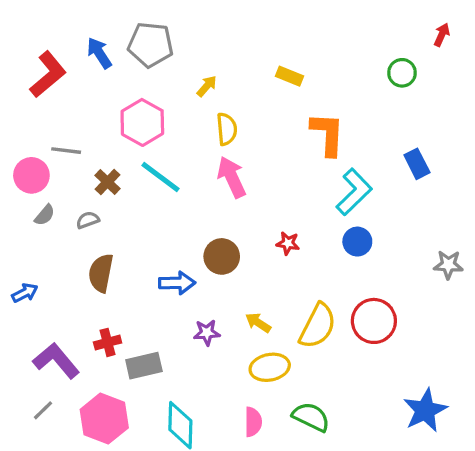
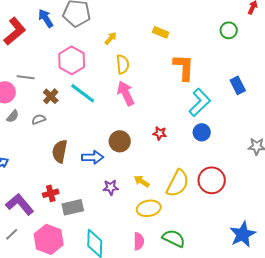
brown semicircle: (101, 273) -> (60, 151), moved

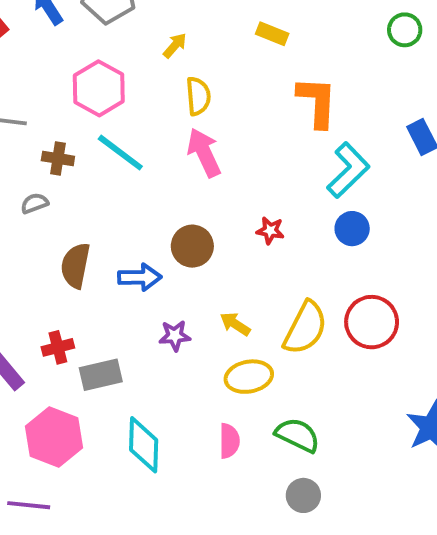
brown cross: (51, 96) -> (58, 158), turned -35

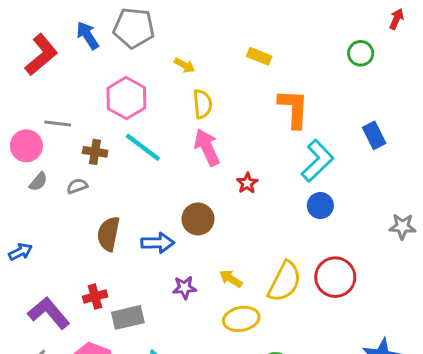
yellow arrow: (175, 45) -> (185, 65), turned 78
red star: (270, 231) -> (247, 183), moved, turned 30

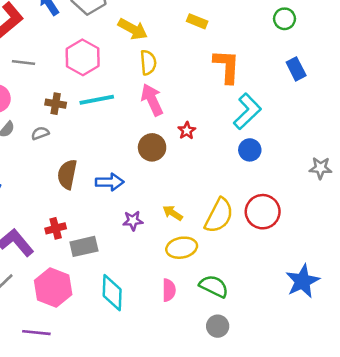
yellow arrow: (185, 65) -> (133, 29), size x1.6
gray line: (58, 123) -> (23, 62), moved
blue rectangle: (374, 135) -> (296, 69), moved
cyan line: (143, 147) -> (97, 100), turned -48
brown circle: (198, 219) -> (152, 147), moved

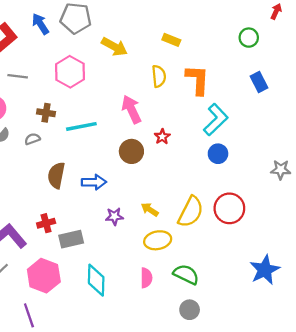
yellow semicircle: (148, 62) -> (159, 76), moved
cyan line: (97, 100) -> (81, 126), moved
purple line: (36, 333) -> (29, 315), turned 65

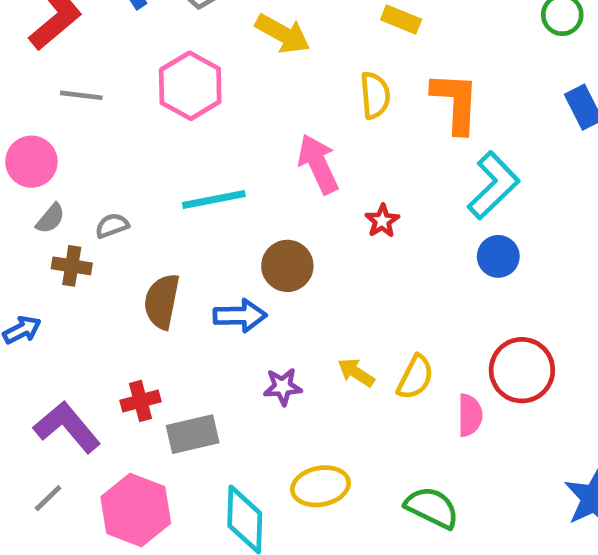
brown cross: (46, 113) -> (72, 266), moved
brown circle: (131, 151) -> (287, 266), moved
yellow semicircle: (191, 212) -> (415, 377), moved, size x0.7
yellow ellipse: (158, 240) -> (321, 486), moved
pink semicircle: (146, 278) -> (470, 415), moved

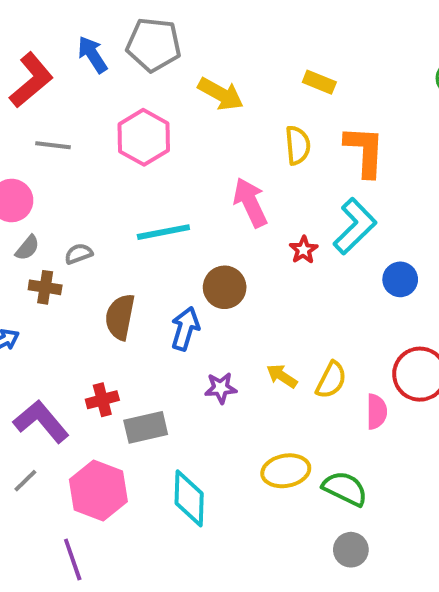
cyan L-shape: (494, 185) -> (355, 226), moved
blue arrow: (240, 316) -> (185, 329), turned -72
yellow ellipse: (321, 486) -> (286, 471), moved

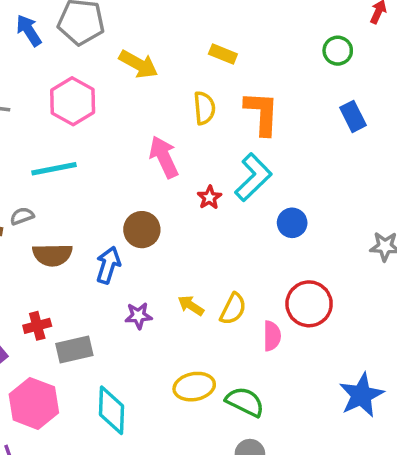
cyan line: (163, 232) -> (54, 169), moved
gray semicircle: (79, 254) -> (22, 216), moved
brown semicircle: (120, 317) -> (52, 255), turned -102

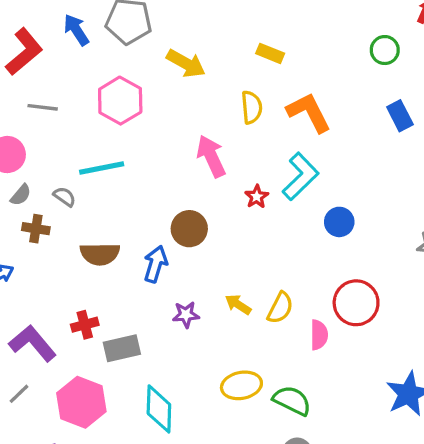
orange L-shape: (262, 113) -> (309, 112), turned -30
gray semicircle: (22, 216) -> (65, 197), moved, turned 55

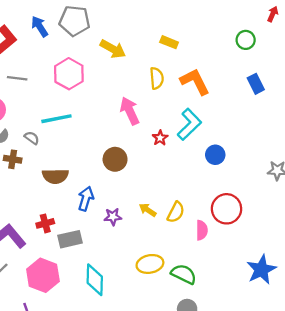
blue arrow: (156, 264) -> (86, 199), moved

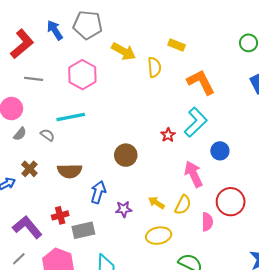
yellow semicircle: (157, 78) -> (154, 67), moved
pink arrow: (130, 111) -> (193, 174), moved
brown cross: (13, 159) -> (29, 169), moved, turned 35
yellow ellipse: (150, 264) -> (159, 236), moved

